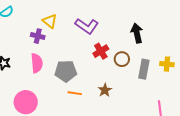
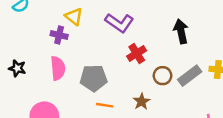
brown circle: (122, 59) -> (162, 76), moved
gray rectangle: (144, 69) -> (190, 76), turned 42

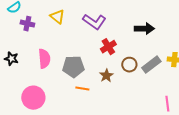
black arrow: (181, 31) -> (144, 29), turned 102
purple cross: (59, 35) -> (27, 24), moved
brown star: (142, 101) -> (106, 76), moved

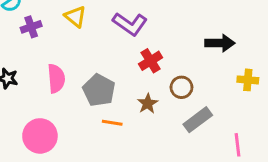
purple cross: (27, 24) -> (31, 27), turned -32
black arrow: (144, 29) -> (220, 43), moved
gray rectangle: (151, 65) -> (198, 120), moved
gray pentagon: (73, 67) -> (99, 90), turned 30

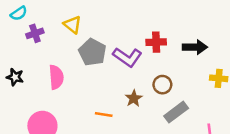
purple L-shape: (130, 24) -> (127, 57), moved
red cross: (151, 61) -> (156, 42), moved, turned 30
gray pentagon: (99, 90) -> (92, 52), moved

